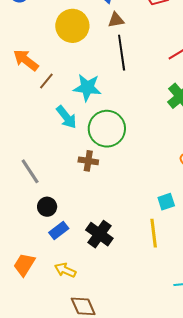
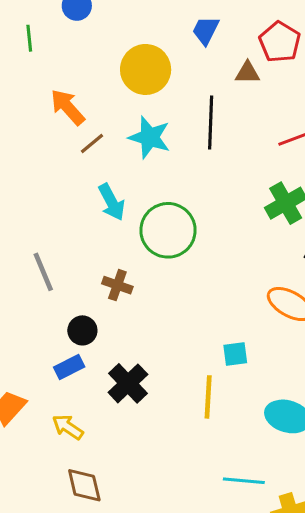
brown triangle: (116, 20) -> (247, 73), moved
cyan star: (87, 88) -> (149, 137), moved
brown cross: (88, 161) -> (117, 285), moved
black circle: (47, 207) -> (82, 330), moved

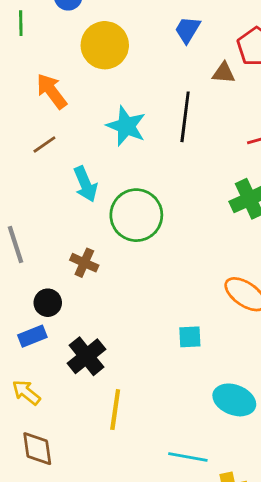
yellow circle: (146, 69) -> (105, 45), moved
brown line: (92, 144) -> (44, 144), moved
yellow line: (208, 397) -> (115, 410), moved

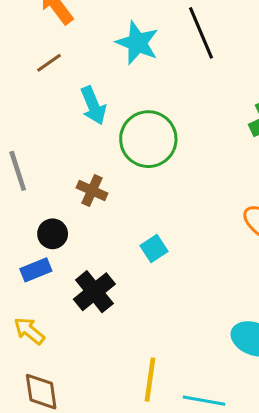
black line: (185, 117) -> (201, 33), turned -30
cyan square: (190, 337) -> (154, 249), moved, turned -30
yellow line: (115, 410) -> (150, 380), moved

